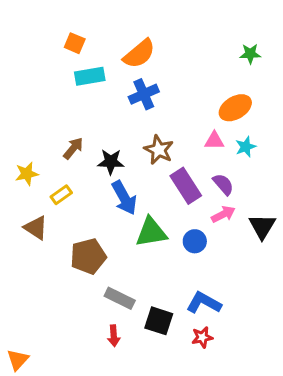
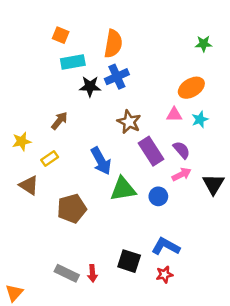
orange semicircle: (139, 54) -> (113, 44), turned -40
black star: (111, 162) -> (90, 86), moved
gray rectangle: (120, 298) -> (67, 273), moved

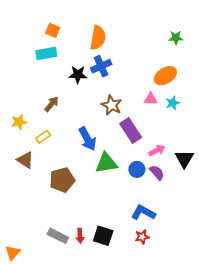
cyan rectangle: (73, 62) -> (46, 54), moved
purple semicircle: (182, 150) -> (157, 173), moved
black square: (129, 261) -> (103, 236), moved

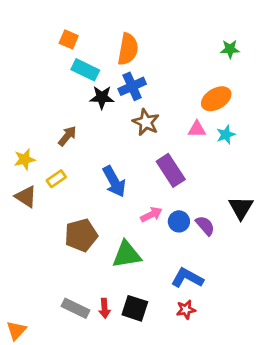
cyan rectangle: (46, 54) -> (85, 70), moved, turned 36
brown star: (112, 105) -> (146, 122), moved
pink arrow: (157, 150) -> (151, 215), moved
brown triangle: (25, 160) -> (26, 197), moved
green triangle: (106, 163) -> (127, 255), moved

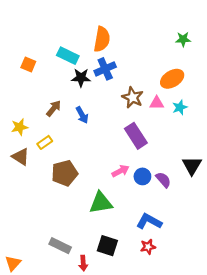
orange square: (69, 39) -> (28, 64), moved
brown star: (146, 122) -> (133, 97), moved
blue arrow: (114, 181) -> (82, 115), moved, size x0.7
brown pentagon: (81, 235) -> (65, 173), moved
red arrow: (104, 308) -> (83, 263), moved

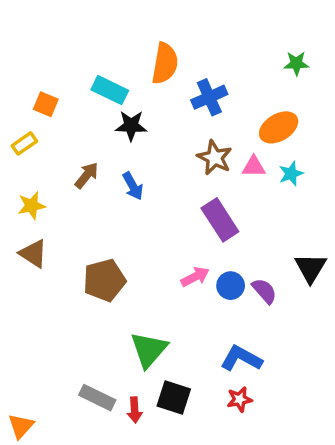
blue cross: (105, 69) -> (209, 97), moved
yellow rectangle: (45, 142) -> (24, 143), moved
green triangle: (101, 203) -> (149, 350), moved, turned -40
red arrow: (83, 263) -> (135, 410), moved

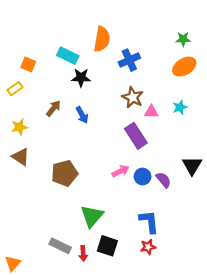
orange ellipse: (279, 127) -> (184, 67), moved
pink triangle: (254, 167) -> (151, 112), moved
blue L-shape: (241, 358) -> (149, 222), turned 55

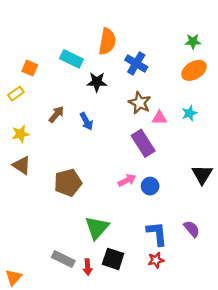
blue cross: (129, 60) -> (136, 63), turned -35
black star: (81, 78) -> (97, 82), moved
purple semicircle: (163, 180) -> (192, 229), moved

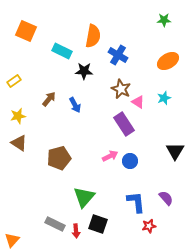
green star: (193, 41) -> (164, 20), moved
orange square: (30, 68) -> (26, 31), moved, size x1.5
pink triangle: (159, 118) -> (138, 102), turned 32
red star: (156, 260) -> (149, 226), moved

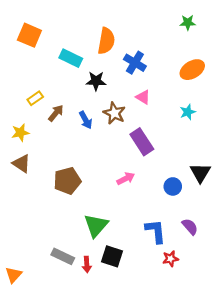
yellow rectangle: (14, 81) -> (35, 98), moved
brown star: (121, 89) -> (114, 113), moved
pink triangle: (138, 102) -> (143, 97), moved
blue circle: (130, 161) -> (173, 186), moved

